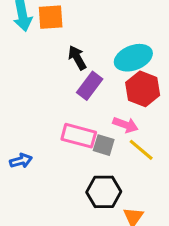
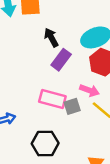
gray square: (104, 145) -> (72, 106), turned -35
black hexagon: (104, 192) -> (45, 143), moved

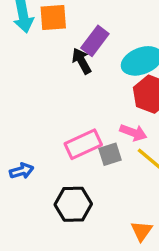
purple rectangle: (61, 60) -> (95, 41), moved
pink rectangle: (52, 99) -> (83, 144), turned -40

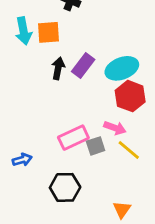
purple rectangle: (95, 41) -> (83, 66), moved
black arrow: (82, 61) -> (58, 68), moved, turned 40

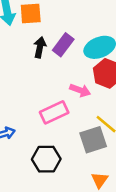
pink arrow: (115, 128) -> (80, 90), moved
gray square: (96, 146) -> (93, 140), moved, size x1.5

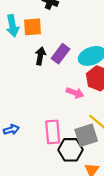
pink rectangle: (54, 112) -> (53, 132), moved, turned -70
black hexagon: (46, 159) -> (71, 150), moved

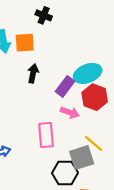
purple rectangle: (60, 54) -> (65, 86), moved
pink rectangle: (53, 132) -> (46, 135), moved

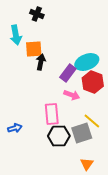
black cross: (44, 15) -> (37, 14), moved
orange square: (25, 43) -> (34, 49), moved
black hexagon: (65, 173) -> (59, 136), moved

